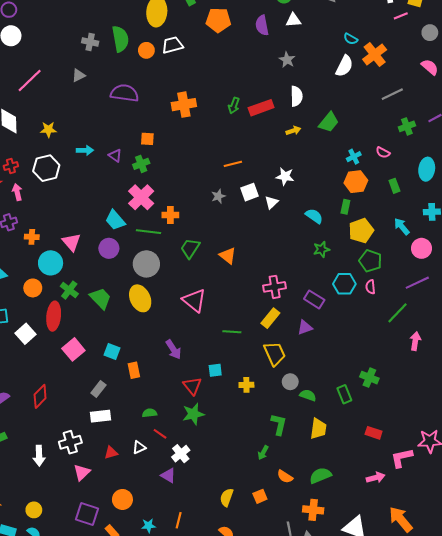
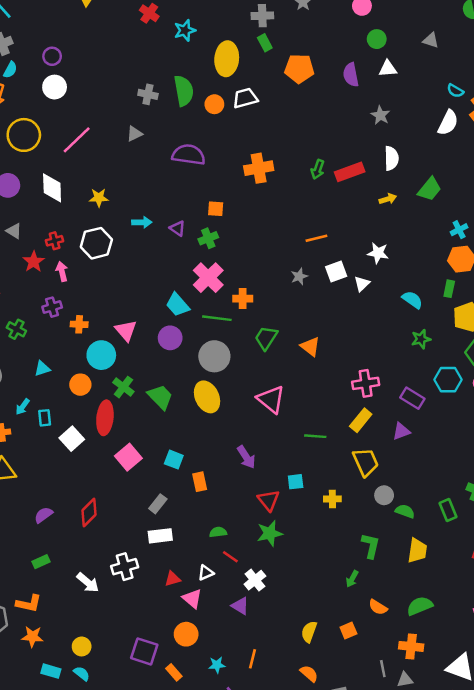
white arrow: (39, 456) -> (88, 583), turned -48
pink triangle: (82, 472) -> (192, 599), moved, turned -36

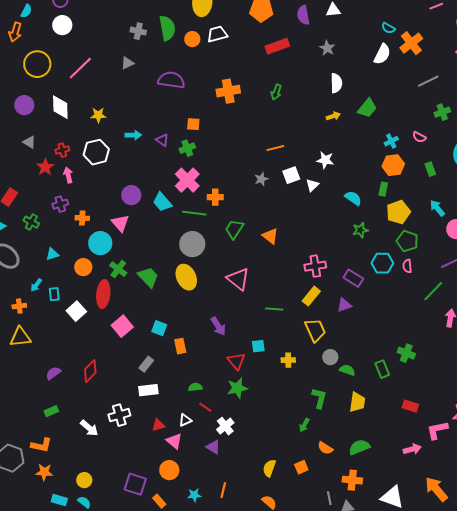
red rectangle: (350, 172) -> (277, 46), moved
purple circle: (170, 338) -> (131, 195), moved

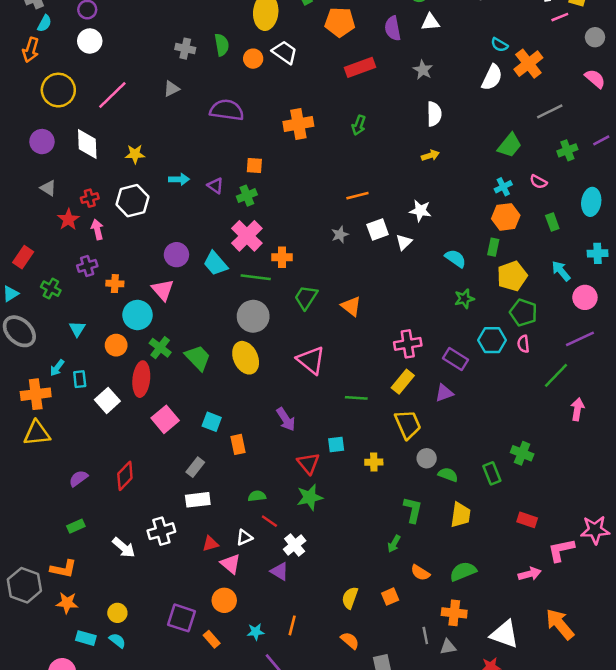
green semicircle: (167, 28) -> (222, 45), size x0.7
white trapezoid: (217, 34) -> (285, 52), turned 50
green trapezoid: (367, 108) -> (510, 145), moved
cyan triangle: (52, 254) -> (77, 329), turned -40
orange cross: (19, 306) -> (36, 394), size x1.6

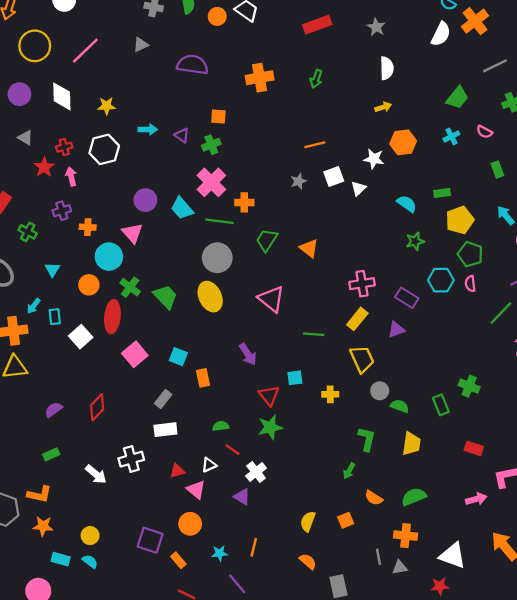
orange hexagon: (506, 217) -> (403, 142), moved
green rectangle: (493, 247) -> (442, 193), turned 70

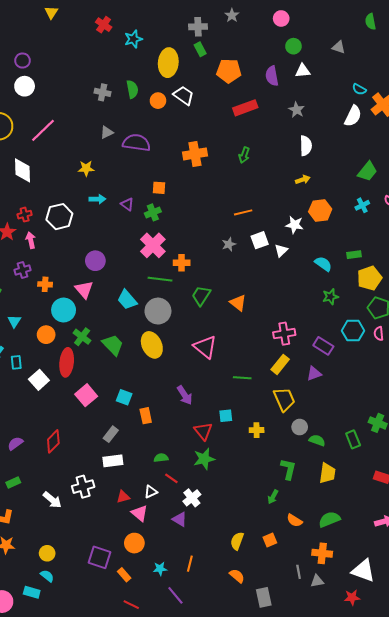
gray triangle: (141, 45) -> (107, 132), moved
yellow star: (107, 106) -> (86, 168), moved
cyan trapezoid: (182, 208) -> (127, 300), moved
cyan rectangle: (61, 559) -> (32, 592), moved

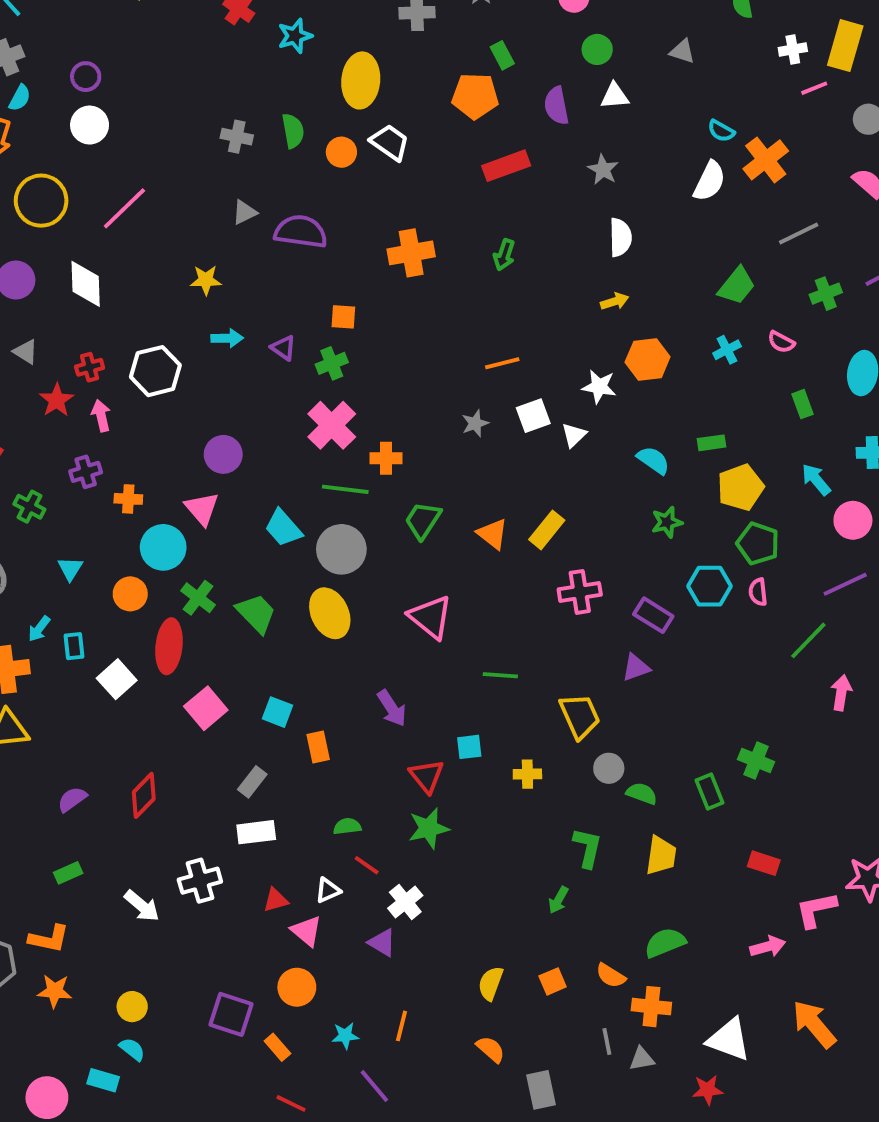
green rectangle: (200, 49) -> (502, 55), moved
yellow rectangle: (280, 364) -> (547, 530), moved
orange semicircle: (295, 520) -> (611, 976), moved

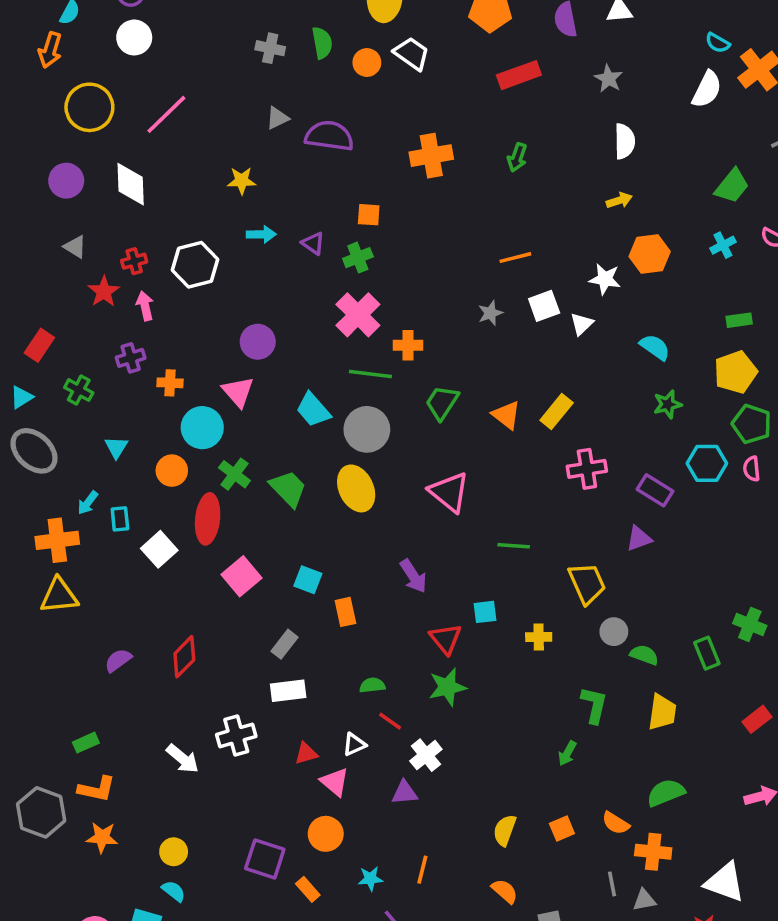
green rectangle: (711, 443) -> (739, 320), moved
red rectangle: (764, 863) -> (757, 719), turned -56
green rectangle: (68, 873) -> (86, 743), moved
purple triangle: (382, 943) -> (404, 793), turned -36

